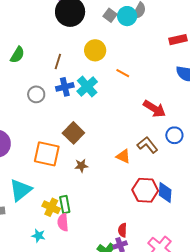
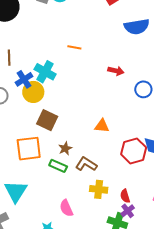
yellow circle: (95, 50) -> (33, 92), moved
red arrow: (154, 109) -> (116, 71), size x0.7
brown L-shape: (148, 145) -> (86, 164), moved
green rectangle: (65, 204) -> (58, 166), moved, turned -36
yellow cross: (51, 207) -> (99, 189), moved

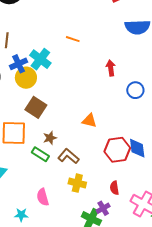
red arrow: (116, 71) -> (111, 68), turned -119
red semicircle: (125, 196) -> (114, 188), moved

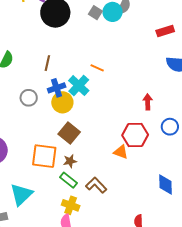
orange line: (73, 39) -> (97, 68), moved
brown star: (50, 138) -> (70, 161), moved
red hexagon: (117, 150) -> (135, 135), moved
yellow cross: (77, 183) -> (71, 205), moved

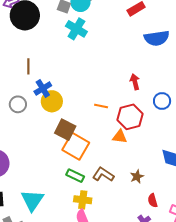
orange line: (97, 68) -> (101, 106), moved
cyan cross: (79, 86) -> (76, 29), moved
orange square: (44, 156) -> (76, 146), moved, turned 36
brown star: (70, 161) -> (137, 177), moved

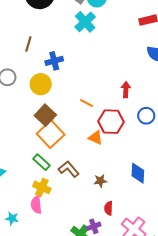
blue cross: (43, 88) -> (54, 61), moved

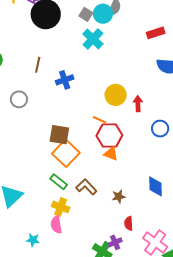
yellow circle: (41, 84) -> (116, 95), moved
brown square: (45, 115) -> (59, 135), turned -30
red hexagon: (111, 122) -> (109, 136), moved

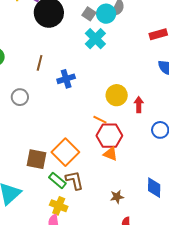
brown square: (59, 135) -> (36, 159), moved
brown L-shape: (86, 187) -> (74, 180), moved, turned 30

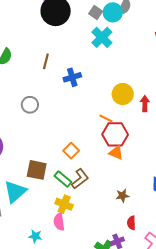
gray circle: (20, 97) -> (30, 105), moved
orange square: (65, 152) -> (71, 151), size x0.6
brown square: (36, 159) -> (37, 170), moved
brown L-shape: (74, 180) -> (80, 179), turned 65

